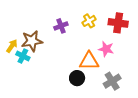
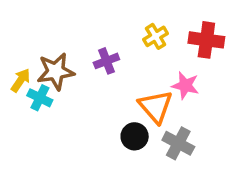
purple cross: (61, 26) -> (106, 61), moved
orange triangle: (89, 61) -> (156, 107), turned 50
gray cross: (112, 81) -> (178, 143), moved, turned -30

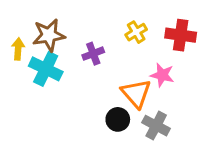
brown star: (56, 71) -> (49, 35), moved
yellow arrow: (21, 80) -> (18, 49), moved, turned -30
cyan cross: (40, 98) -> (46, 69), moved, size x1.5

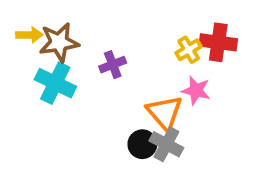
yellow cross: (136, 32) -> (189, 50), moved
yellow arrow: (18, 49) -> (29, 35), moved, turned 85
gray cross: (156, 126) -> (166, 144), moved

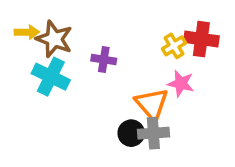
brown star: (59, 42) -> (54, 39), turned 30
purple cross: (113, 65) -> (104, 60), turned 30
gray cross: (166, 144) -> (153, 133), turned -32

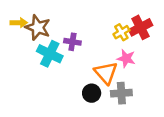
red cross: (201, 39) -> (141, 27), turned -35
cyan cross: (51, 77) -> (50, 54), moved
gray cross: (153, 133) -> (121, 93), moved

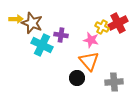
yellow cross: (121, 32) -> (102, 27), turned -32
pink star: (126, 58) -> (91, 40), moved
gray cross: (121, 93) -> (114, 82), moved

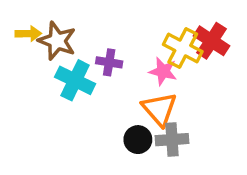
red cross: (118, 23) -> (211, 41), turned -30
yellow cross: (102, 27) -> (183, 48), size x1.5
gray cross: (114, 82) -> (172, 140), moved

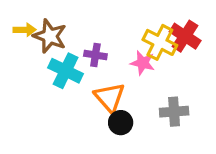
orange triangle: (159, 109) -> (110, 97), moved
gray cross: (172, 140) -> (174, 112), moved

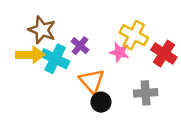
yellow arrow: (25, 30) -> (30, 55), moved, size x1.5
red cross: (185, 36) -> (164, 54), moved
purple cross: (95, 55) -> (80, 46), turned 30

